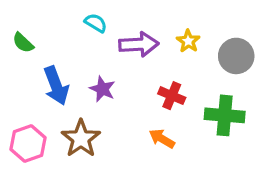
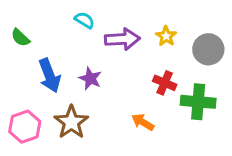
red cross: (172, 96) -> (165, 83), moved

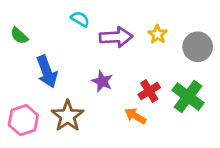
purple star: (90, 78) -> (102, 81), moved
red cross: (165, 83) -> (149, 91), moved, turned 35
green cross: (198, 102) -> (188, 97), turned 32

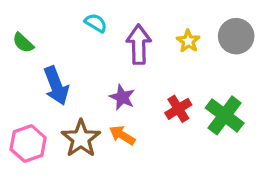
purple arrow: (116, 37) -> (139, 44), turned -88
gray circle: (198, 47) -> (236, 36), moved
orange arrow: (135, 116) -> (122, 135), moved

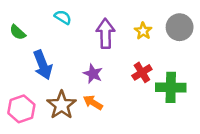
cyan semicircle: (96, 23) -> (63, 17), moved
red cross: (178, 109) -> (142, 72), moved
green cross: (225, 115) -> (171, 87), turned -36

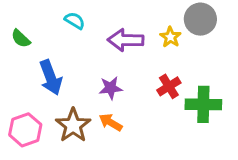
gray circle: (180, 27) -> (200, 19), moved
purple arrow: (105, 33) -> (126, 40), turned -88
purple star: (93, 74) -> (111, 88), turned -30

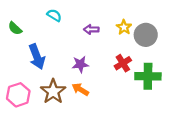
gray circle: (200, 19) -> (146, 35), moved
purple arrow: (126, 40) -> (91, 29), size x0.6

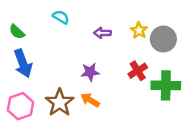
blue arrow: (37, 57) -> (23, 63), moved

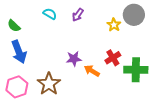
purple arrow: (102, 33) -> (78, 15), moved, turned -56
gray circle: (163, 39) -> (134, 15), moved
orange arrow: (90, 100) -> (92, 71), moved

